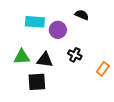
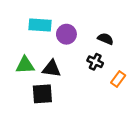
black semicircle: (82, 15) -> (106, 39), moved
black cross: (75, 55) -> (95, 62), moved

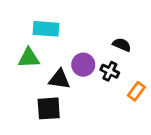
purple circle: (66, 34) -> (83, 65), moved
green triangle: (25, 65) -> (29, 58), moved

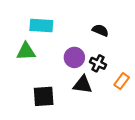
black semicircle: (122, 45) -> (100, 30), moved
black triangle: (59, 79) -> (83, 85), moved

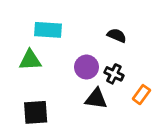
black square: (44, 96) -> (36, 112), moved

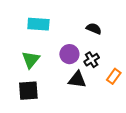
green triangle: (30, 60) -> (31, 60), moved, turned -48
black cross: (114, 74) -> (92, 60), turned 32

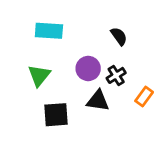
black semicircle: (94, 29) -> (119, 36), turned 32
black square: (28, 91) -> (56, 115), moved

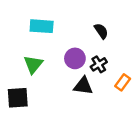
black square: (56, 115) -> (18, 98), moved

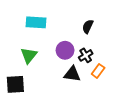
black semicircle: (101, 31) -> (88, 26), turned -120
orange rectangle: (123, 82) -> (98, 71), moved

